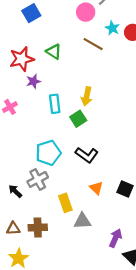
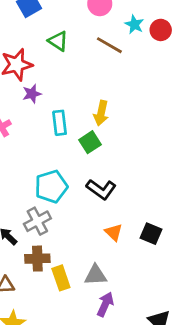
green triangle: (54, 52) -> (58, 41), moved
yellow rectangle: (65, 203) -> (61, 278), moved
brown cross: (38, 227) -> (37, 259), moved
purple arrow: (115, 238) -> (105, 304), moved

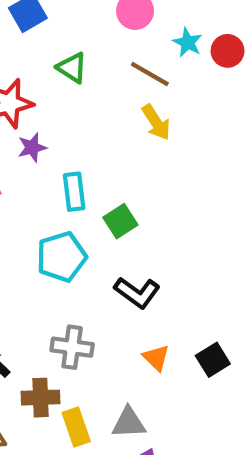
yellow arrow: (101, 113) -> (156, 122), moved, turned -45
cyan pentagon: (51, 187) -> (62, 257), moved
gray cross: (37, 221) -> (72, 347), moved, turned 36
black square: (151, 234) -> (213, 360), turned 35

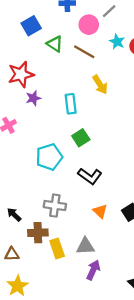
green triangle: (72, 68) -> (55, 44), moved
brown line: (150, 74) -> (84, 52), moved
cyan rectangle: (74, 192) -> (71, 104), moved

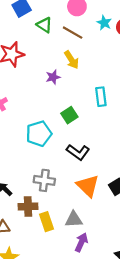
yellow arrow: (100, 85) -> (72, 60), moved
purple star: (33, 98) -> (53, 77), moved
cyan rectangle: (71, 104) -> (101, 97), moved
orange triangle: (100, 211) -> (88, 186), size x1.6

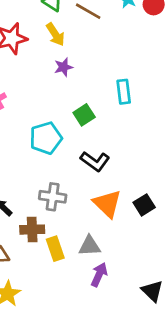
yellow arrow: (72, 60) -> (55, 34), moved

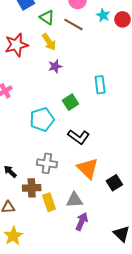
black square: (144, 205) -> (114, 183), moved

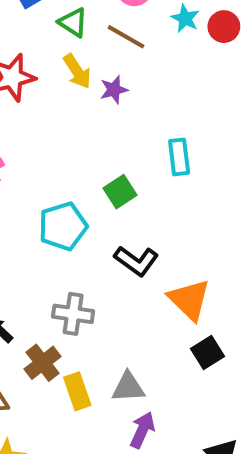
purple star: (55, 66) -> (114, 90), moved
orange triangle: (88, 168) -> (189, 300), moved
brown cross: (32, 188) -> (43, 363), turned -36

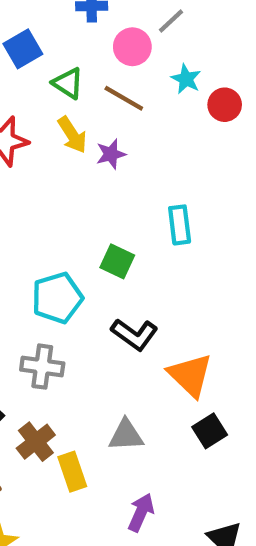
red circle: (224, 27) -> (225, 105), moved
green square: (120, 192) -> (117, 261), turned -32
gray cross: (73, 314) -> (42, 367), moved
gray triangle: (128, 387) -> (126, 435), moved

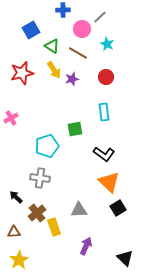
red circle: (225, 105) -> (106, 77), moved
green square: (117, 261) -> (75, 129), turned -35
black L-shape: (135, 334) -> (104, 154), moved

